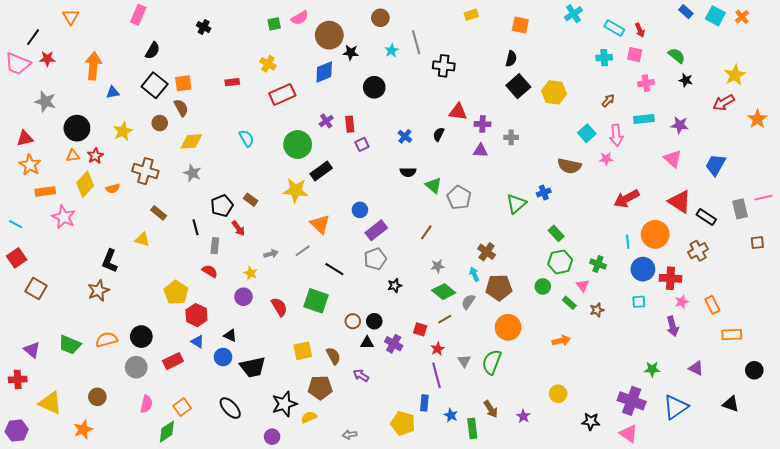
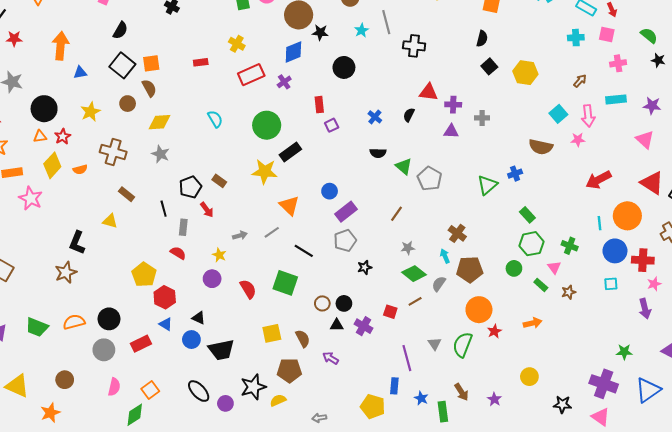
black square: (518, 86) -> (489, 66), size x0.7
purple cross: (326, 121) -> (284, 82), moved
red star: (438, 349) -> (494, 331), moved
purple circle: (272, 437) -> (225, 403), moved

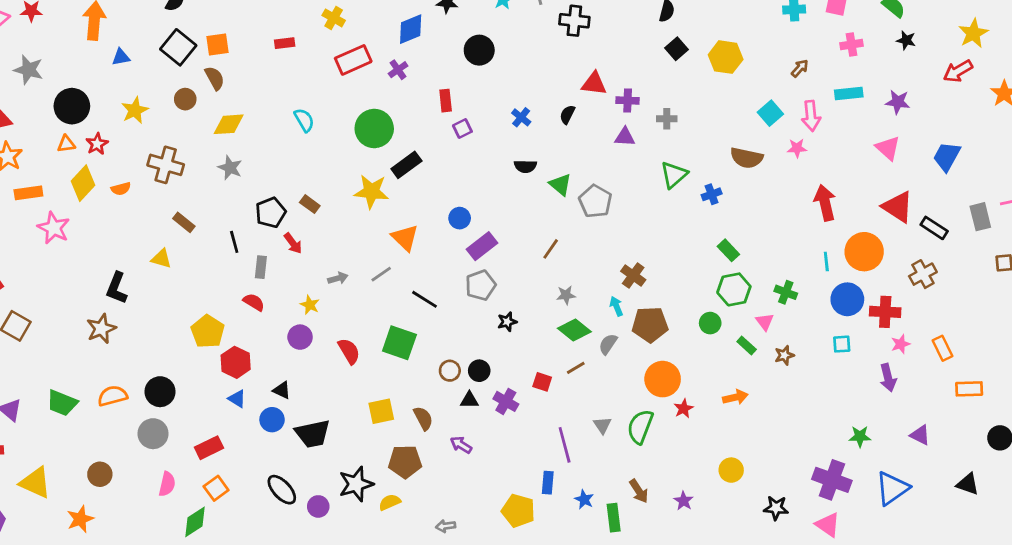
red arrow: (598, 180) -> (825, 203), turned 105
green triangle: (487, 185) -> (674, 175), moved
red rectangle: (141, 344) -> (209, 448), moved

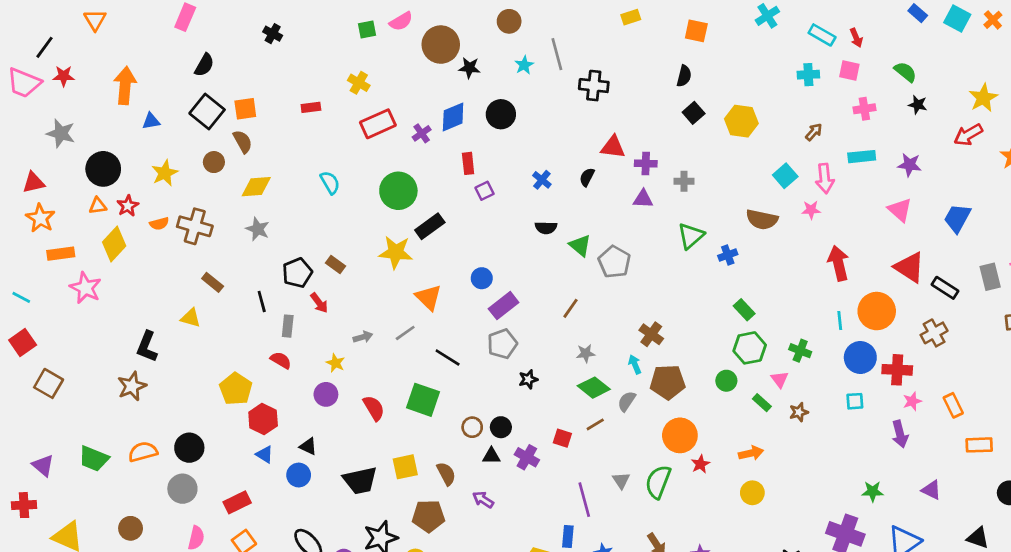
blue diamond: (411, 29) -> (453, 117), moved
orange semicircle: (121, 189) -> (159, 224), moved
black trapezoid: (313, 434) -> (360, 480), moved
yellow circle: (731, 470) -> (752, 493), moved

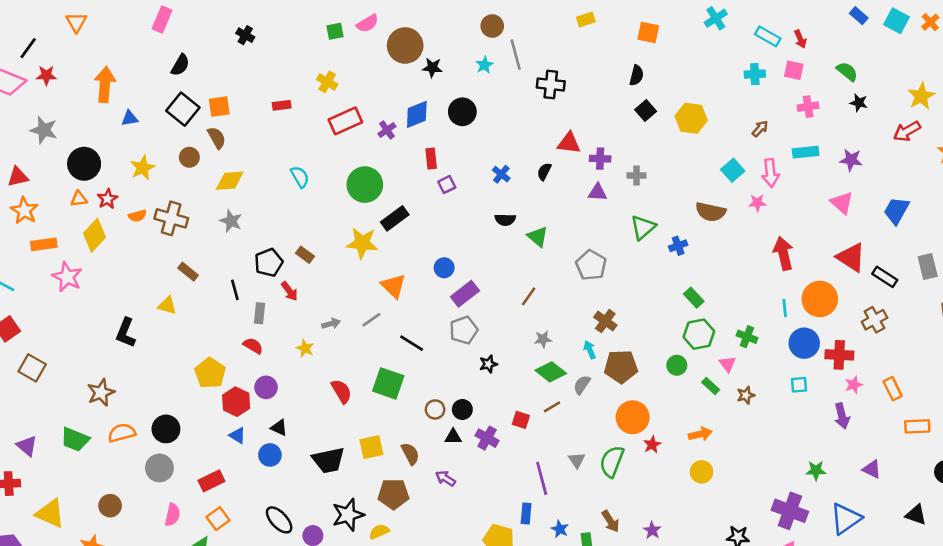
brown circle: (509, 21) -> (492, 26), moved
gray pentagon: (614, 262) -> (591, 265), moved
brown star: (132, 386) -> (101, 393), moved
purple circle: (326, 394) -> (266, 387), moved

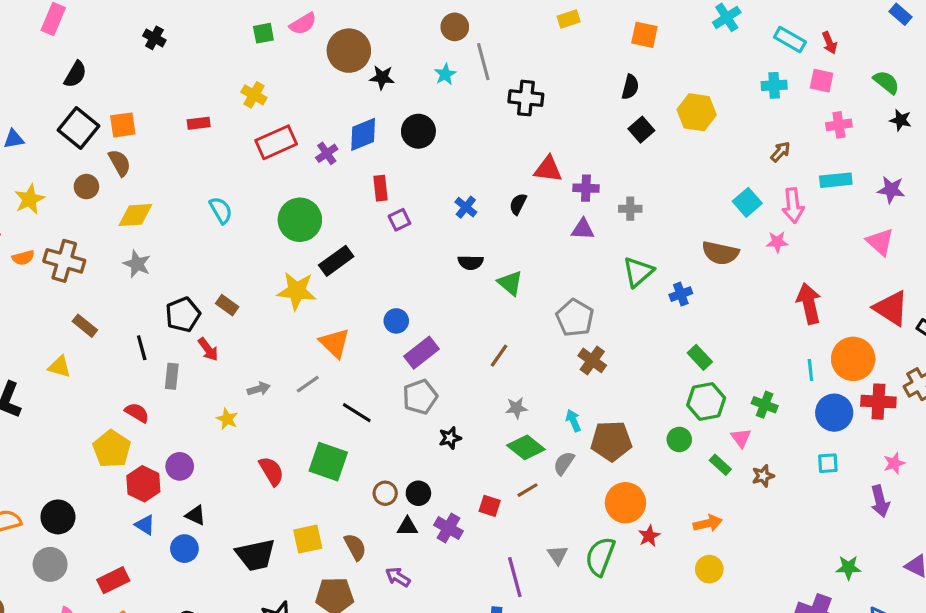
yellow hexagon: (691, 118) -> (697, 112), moved
brown cross: (605, 321) -> (592, 360), moved
red semicircle: (253, 346) -> (137, 413), moved
red cross: (839, 355) -> (878, 402), moved

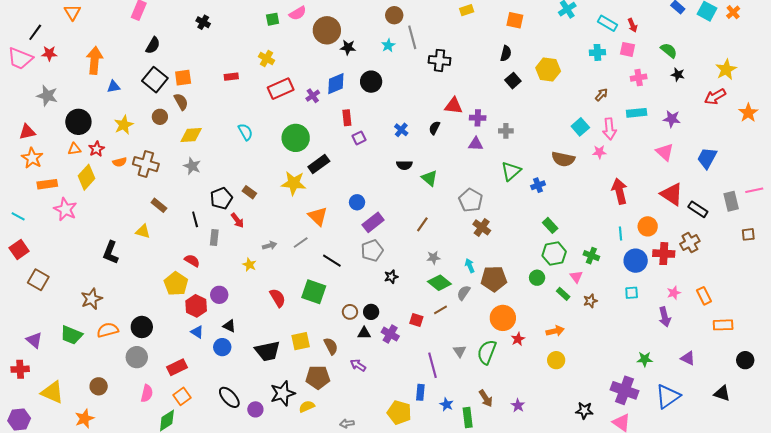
orange circle: (853, 359) -> (648, 226), size x0.7

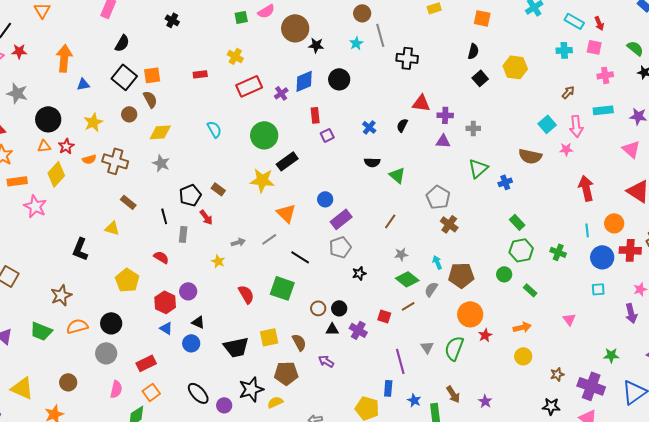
pink triangle: (576, 277) -> (569, 319), moved
yellow pentagon: (176, 284) -> (127, 280), moved
brown star: (590, 301) -> (557, 374), moved

